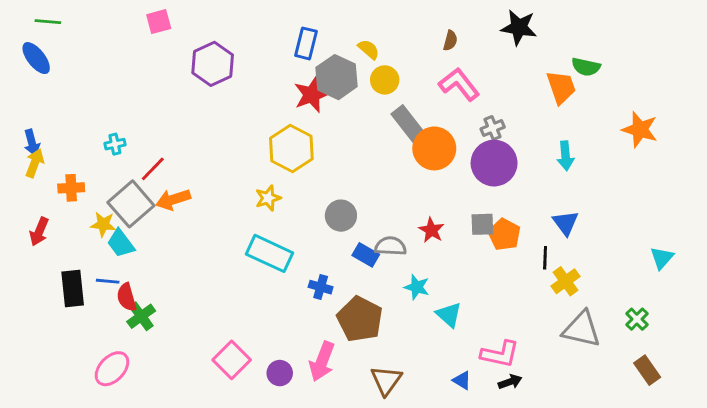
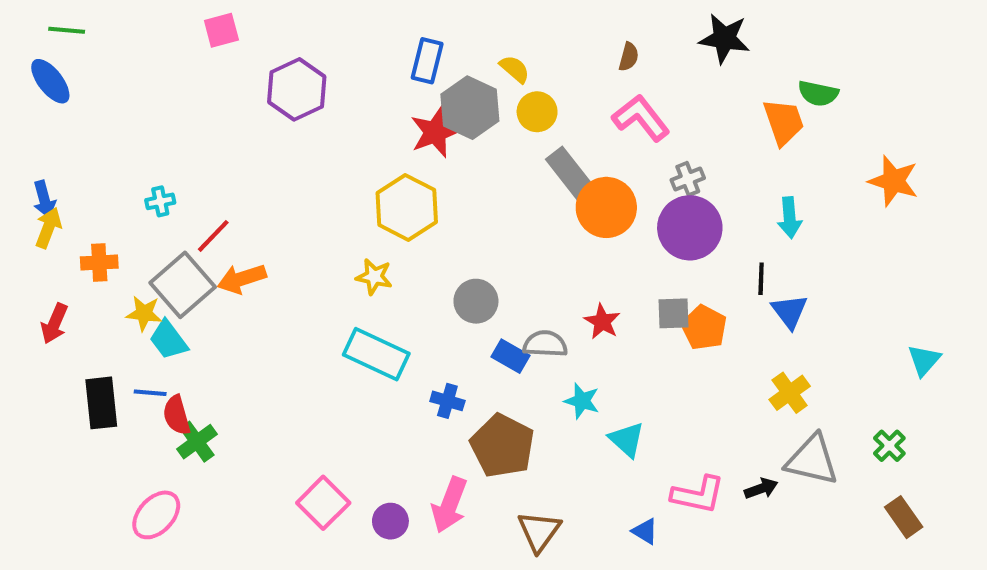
yellow star: (268, 198) -> (374, 277), turned 30
black line: (545, 258) -> (761, 279), moved
black arrow: (510, 382) -> (761, 489), moved

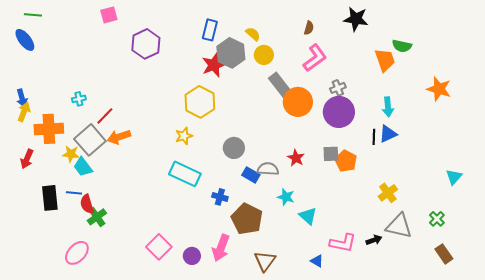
pink L-shape: (641, 118) -> (315, 58), turned 92
orange cross: (99, 262) -> (49, 129), size x1.6
yellow star: (374, 277) -> (184, 136), turned -30
blue triangle: (790, 311) -> (388, 134), moved, turned 42

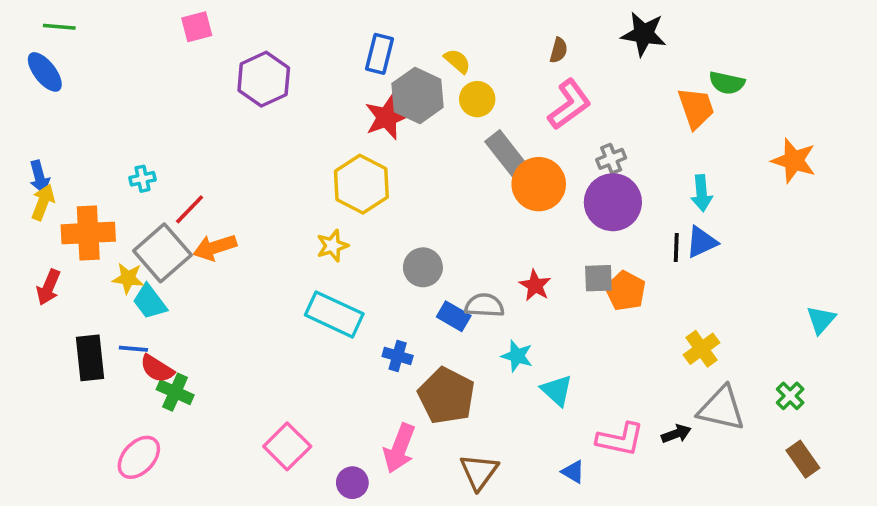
red semicircle: (87, 204) -> (157, 369), turned -42
green cross: (97, 217) -> (175, 392), turned -30
purple circle: (192, 256) -> (352, 483), moved

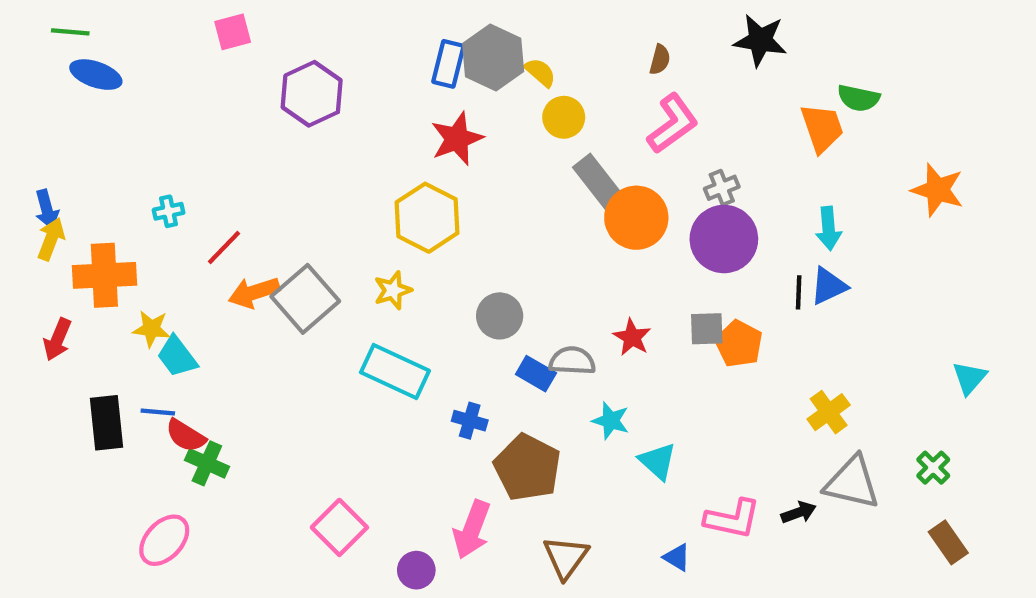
blue ellipse: (45, 72) -> (96, 75), moved, turned -33
gray hexagon: (417, 95) -> (493, 57), moved
gray square: (162, 253) -> (305, 299), moved

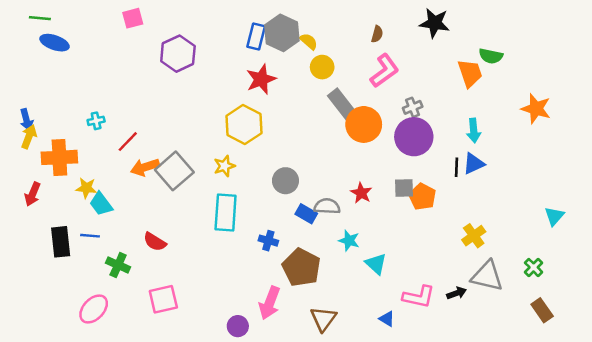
cyan rectangle: (395, 371) -> (226, 212), turned 69
red semicircle: (186, 436) -> (155, 242), moved
pink square: (339, 527) -> (163, 299), moved, turned 32

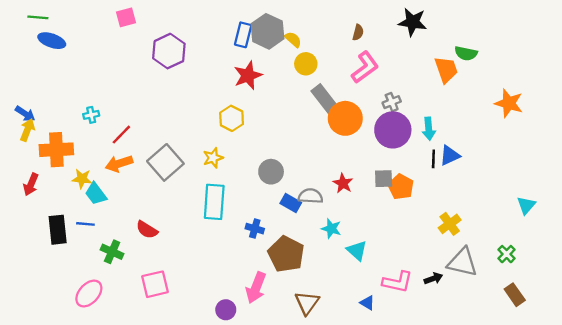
blue arrow: (26, 120) -> (25, 114), turned -42
yellow hexagon: (244, 124) -> (232, 118), size x0.7
cyan arrow: (474, 131) -> (429, 129), moved
orange arrow: (145, 167) -> (119, 164), moved

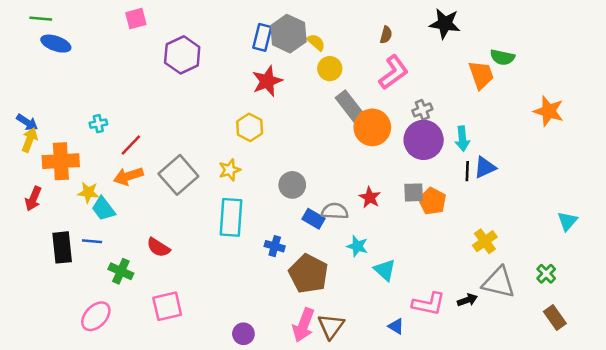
pink arrow: (256, 288) -> (303, 325), moved

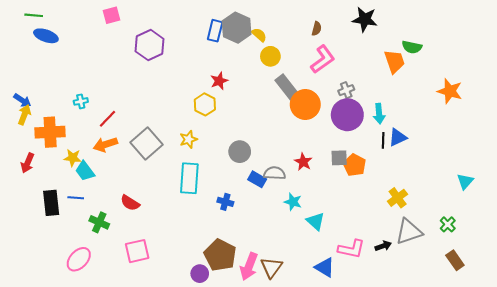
red star: (267, 81) -> (219, 81), moved, size x0.7
brown pentagon: (308, 274) -> (220, 255), moved
gray triangle: (499, 282) -> (409, 232), turned -32
blue triangle: (396, 326) -> (325, 267), size x1.5

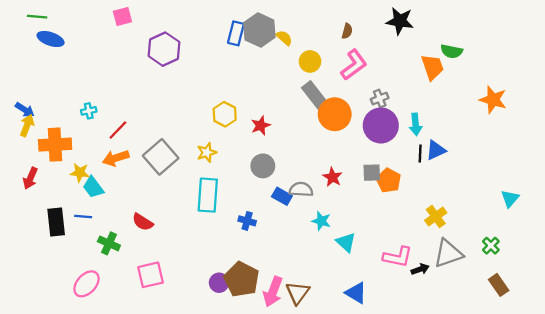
yellow circle: (270, 56) -> (310, 61), moved
red star: (219, 81) -> (261, 125), moved
pink L-shape: (351, 249) -> (398, 257), moved
purple circle: (200, 274) -> (219, 283), moved

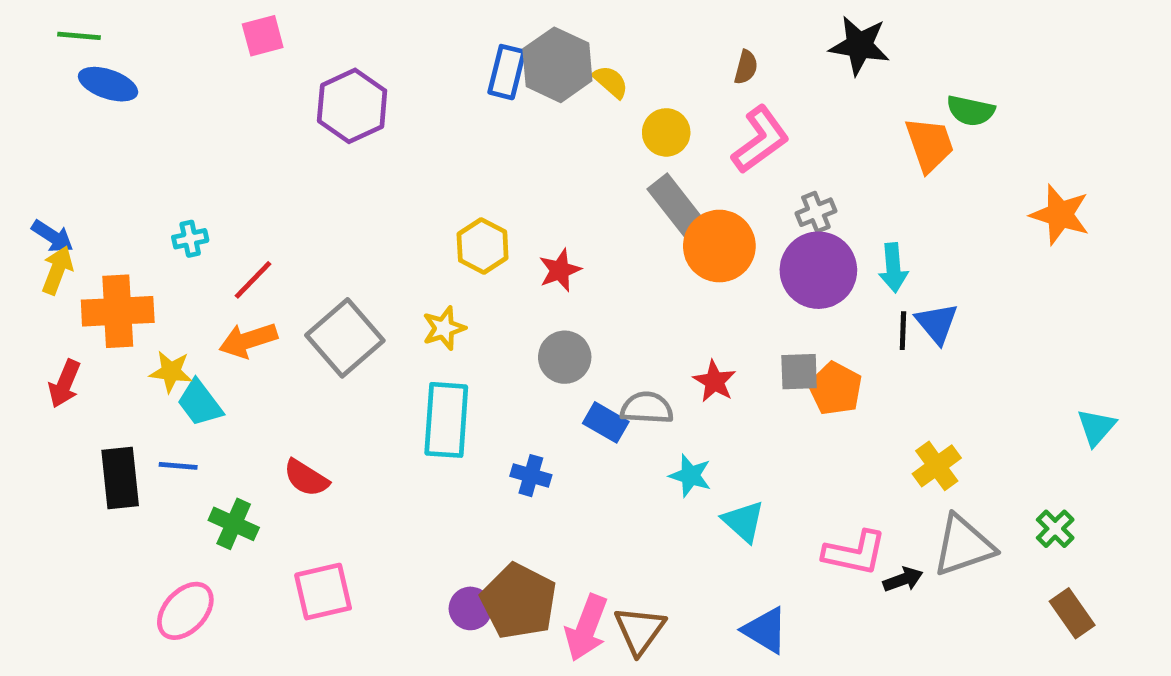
blue triangle: (436, 150) -> (937, 323), turned -45

